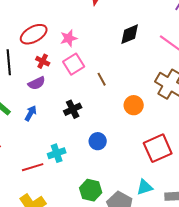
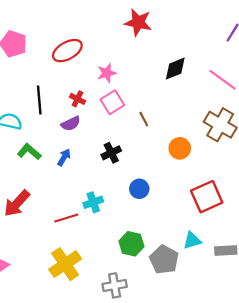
red ellipse: (34, 34) -> (67, 51), moved

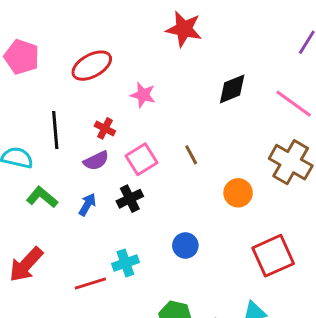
pink star: (107, 73) -> (143, 95), turned 30
pink square: (112, 102) -> (142, 159), moved
black cross: (111, 153) -> (130, 199), moved

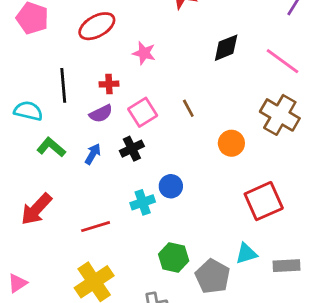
red cross: (105, 128) -> (109, 84), turned -30
blue circle: (185, 245) -> (171, 186), moved
cyan cross: (125, 263) -> (143, 202), moved

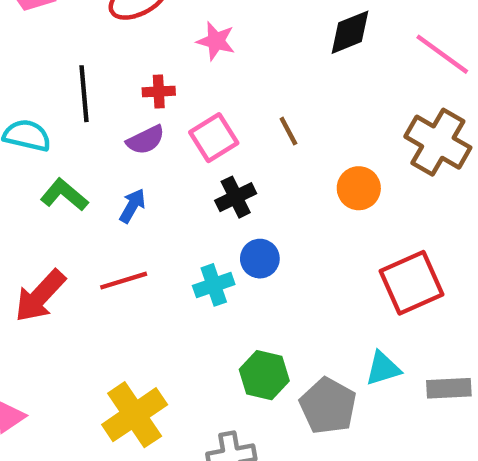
black cross: (132, 149) -> (236, 197), moved
red line: (96, 227) -> (124, 281), moved

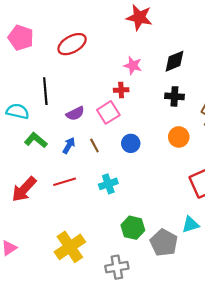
pink star: (216, 41) -> (133, 65), moved
red cross: (159, 92) -> (121, 90), moved
brown line: (288, 131) -> (94, 145), moved
black cross: (236, 197) -> (174, 96), moved, turned 30
blue circle: (260, 259) -> (131, 143), moved

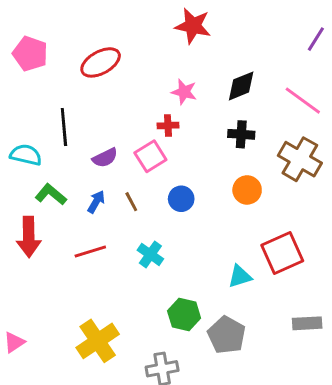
cyan cross: (108, 184) -> (150, 254), turned -36
red arrow: (24, 189) -> (29, 237), moved, turned -44
cyan triangle: (190, 224) -> (240, 276), moved

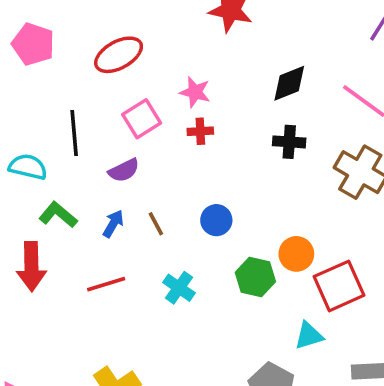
pink star: (184, 92) -> (195, 92), moved
pink square: (150, 156) -> (142, 119), moved
orange circle: (247, 190) -> (296, 254), moved
cyan triangle: (240, 276) -> (309, 336), moved
green hexagon: (184, 315) -> (255, 277), moved

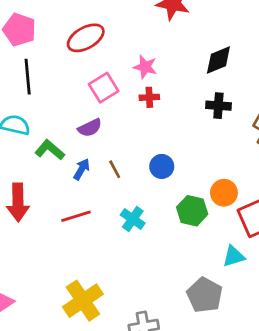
black line: (74, 133) -> (28, 77), moved
green L-shape: (58, 215) -> (50, 150), moved

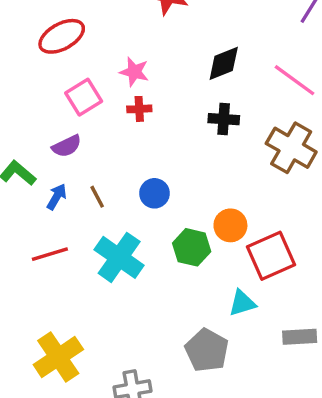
cyan cross: (133, 219) -> (119, 257), size x1.6

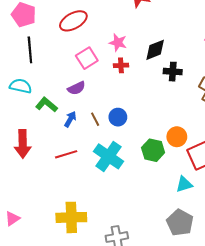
black diamond: (224, 63) -> (155, 50), moved
blue circle: (154, 193) -> (118, 117), moved
gray pentagon: (207, 350) -> (180, 223), moved
yellow cross: (58, 357) -> (71, 217), turned 32

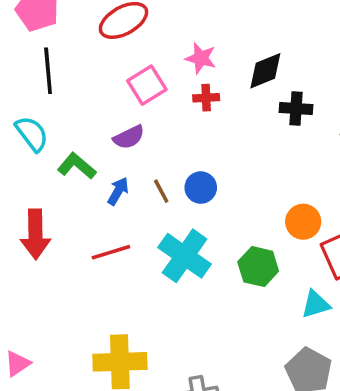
cyan semicircle: (21, 86) -> (32, 134), turned 40
green hexagon: (153, 150) -> (258, 267), moved

